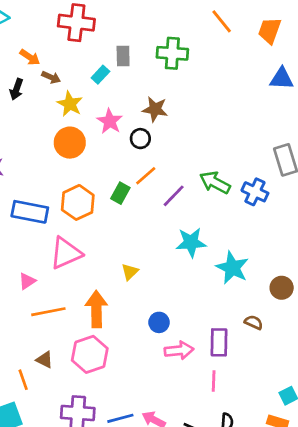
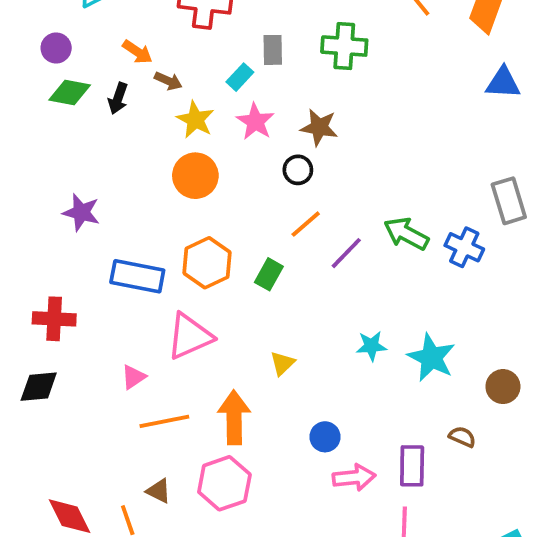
pink star: (110, 121) -> (255, 122), moved
green rectangle: (120, 193) -> (269, 274), moved
cyan star: (191, 242) -> (371, 346), moved, size x0.7

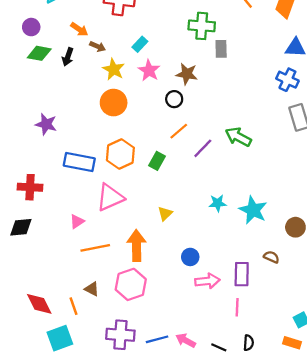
gray rectangle: (273, 50) -> (221, 49), moved
blue cross: (464, 247) -> (287, 80), moved

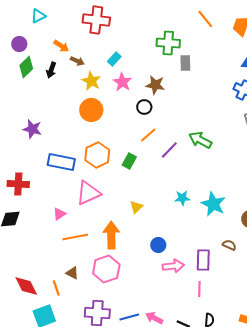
green diamond: (39, 53) -> (26, 67), turned -55

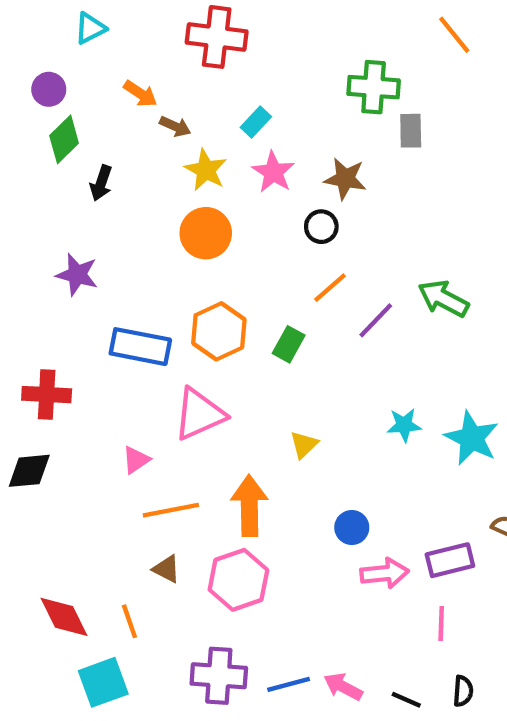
black arrow: (51, 70) -> (101, 183), moved
purple rectangle: (203, 260) -> (450, 560), turned 75
brown triangle: (72, 273) -> (166, 569), moved

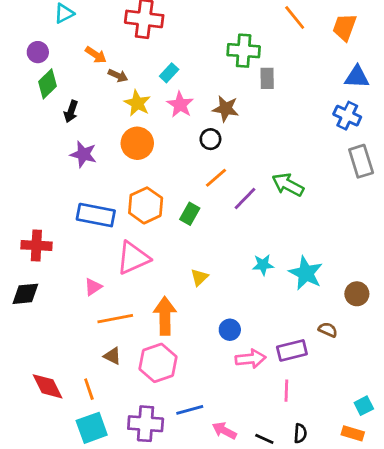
purple star: (77, 275) -> (83, 154), moved
cyan square: (103, 682) -> (92, 428), moved
blue line: (289, 684) -> (190, 410), moved

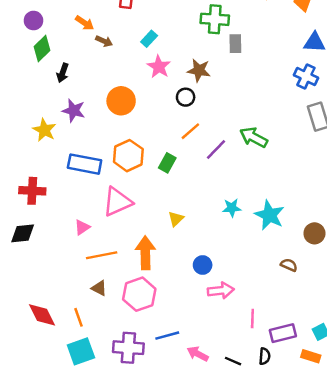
yellow star: (137, 103) -> (44, 130), moved
purple rectangle: (292, 350) -> (283, 333), moved

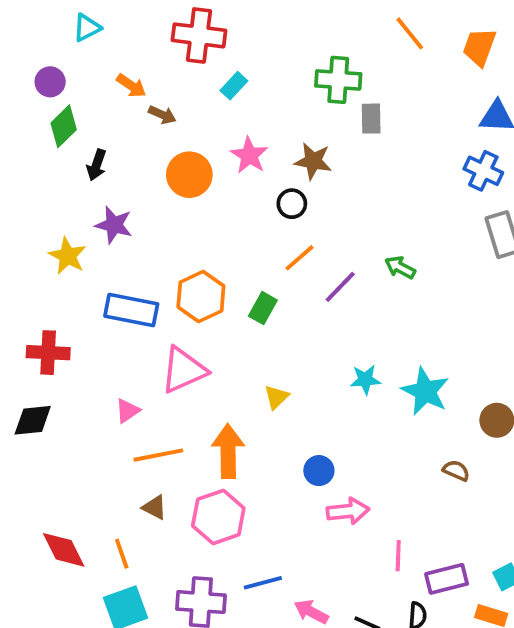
cyan rectangle: (149, 39) -> (234, 86), moved
orange circle: (121, 101) -> (189, 175), moved
green arrow: (254, 137) -> (400, 267), size x0.7

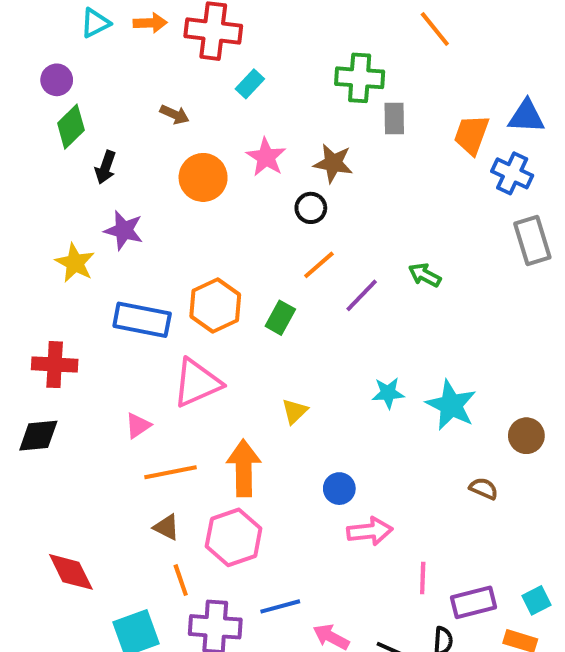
orange trapezoid: (479, 47) -> (471, 135), moved
orange arrow: (131, 86) -> (150, 23), moved, turned -36
orange line: (122, 554) -> (181, 580), moved

